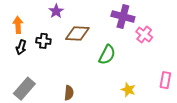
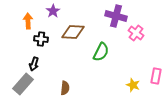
orange arrow: (18, 25) -> (28, 21), moved
black arrow: (21, 47) -> (34, 64), moved
yellow star: (128, 90) -> (133, 85), moved

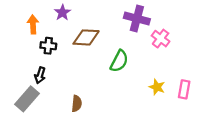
yellow star: (133, 85) -> (157, 87), moved

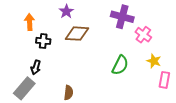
purple star: (62, 13) -> (66, 11), moved
green semicircle: (119, 61) -> (120, 65), moved
yellow star: (157, 87) -> (154, 61), moved

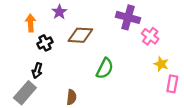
purple star: (66, 11) -> (59, 12), moved
black cross: (43, 41) -> (45, 43), turned -32
green semicircle: (120, 65) -> (105, 68), moved

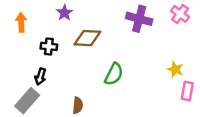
orange arrow: (31, 23) -> (21, 22), moved
pink cross: (150, 36) -> (180, 14), moved
black cross: (45, 43) -> (49, 46), turned 32

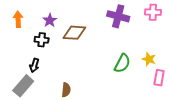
purple star: (64, 13) -> (50, 20), moved
pink cross: (180, 14) -> (153, 12), turned -35
green semicircle: (114, 74) -> (122, 63), moved

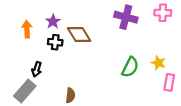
orange arrow: (18, 19) -> (27, 29), moved
brown diamond: (74, 33) -> (79, 35), turned 55
black cross: (42, 40) -> (55, 42), moved

